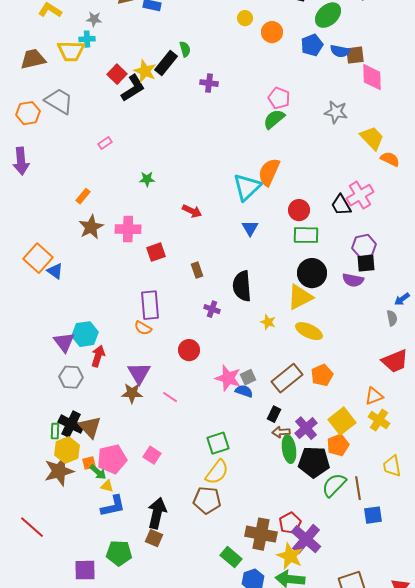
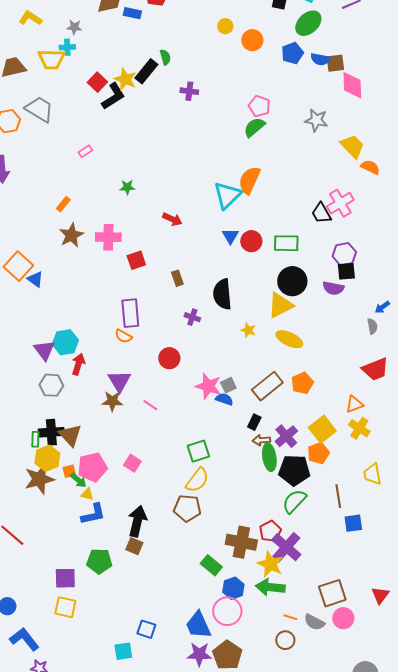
red circle: (299, 210) -> (251, 241), moved
black cross: (71, 424) -> (51, 432), turned -30
green semicircle: (334, 485) -> (294, 501), moved

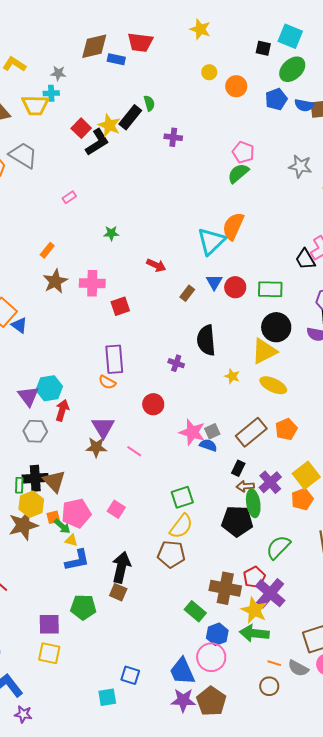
brown rectangle: (177, 278) -> (187, 293), moved, turned 56
black pentagon: (294, 470) -> (237, 521), moved

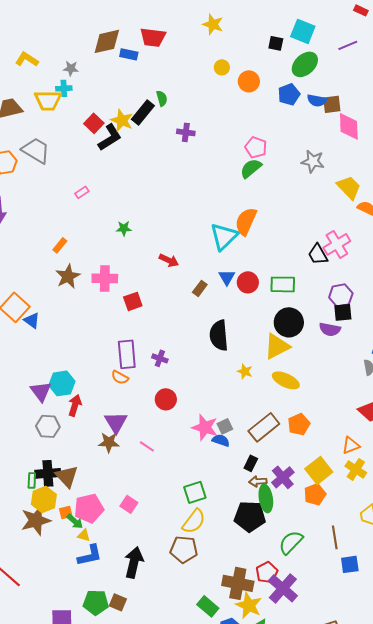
purple cross: (176, 363) -> (160, 358), moved
brown square: (118, 592) -> (118, 602), moved
yellow star: (254, 610) -> (249, 605), moved

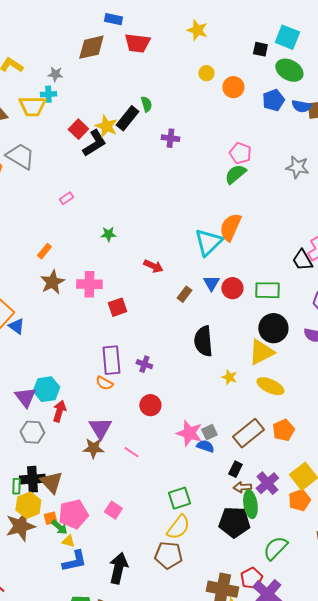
blue rectangle: (129, 54) -> (113, 19), moved
green ellipse: (305, 64) -> (289, 70), turned 72

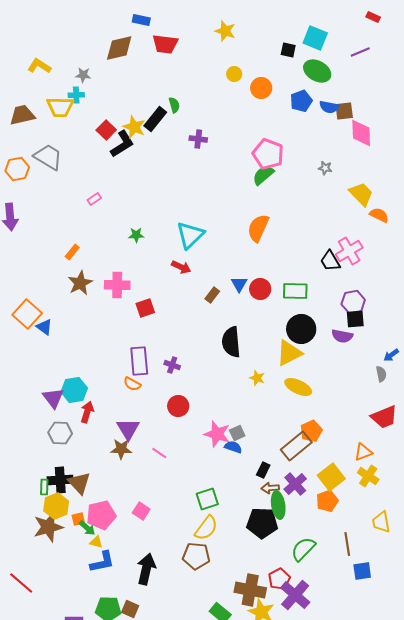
pink pentagon: (240, 153) -> (268, 154), size x1.4
gray star: (297, 167) -> (325, 168), size x0.6
cyan triangle: (208, 242) -> (190, 235), moved
brown rectangle: (248, 433) -> (296, 446), moved

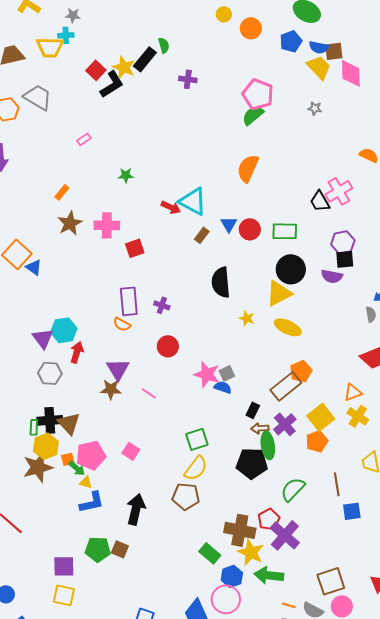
yellow trapezoid: (361, 194) -> (319, 67), moved
cyan triangle: (190, 235) -> (193, 201), moved, turned -48

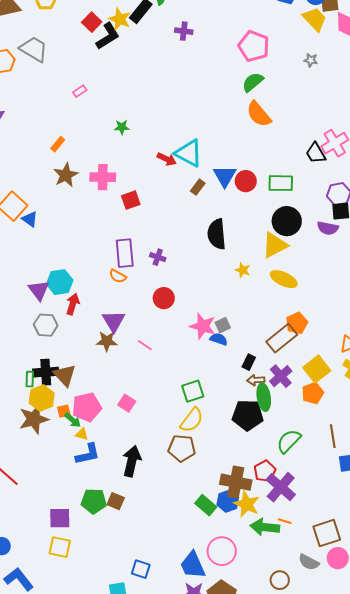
green semicircle: (253, 115) -> (253, 82), moved
orange semicircle: (248, 168) -> (259, 114), moved, turned -64
blue triangle: (229, 224) -> (225, 176), size x1.4
blue hexagon: (232, 576) -> (228, 501), moved
orange line: (289, 605) -> (285, 521), moved

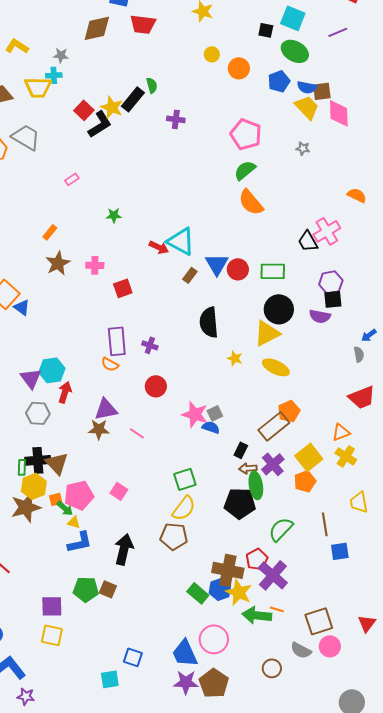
pink cross: (103, 177) -> (95, 265), size x0.7
purple triangle: (114, 321) -> (106, 409), turned 50

